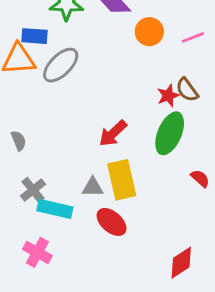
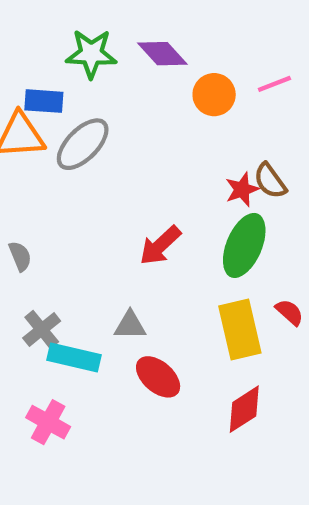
pink line: (193, 37) -> (274, 84), moved
yellow rectangle: (122, 180) -> (240, 329), moved
red diamond: (181, 263) -> (244, 409), moved

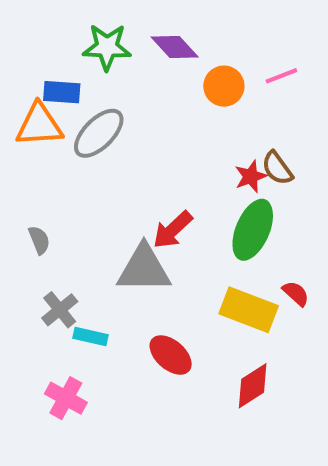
gray triangle: (130, 325) -> (144, 269), moved, size x1.8
yellow rectangle: (240, 329) -> (249, 310), turned -56
cyan rectangle: (74, 358) -> (91, 337), size x0.7

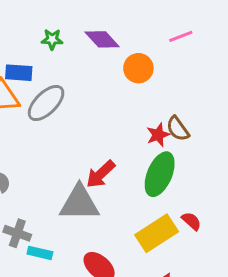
green star: (107, 47) -> (52, 39), size x0.6
pink line: (281, 76) -> (181, 36), moved
gray cross: (60, 310) -> (17, 233), turned -32
yellow rectangle: (249, 310) -> (157, 233), turned -54

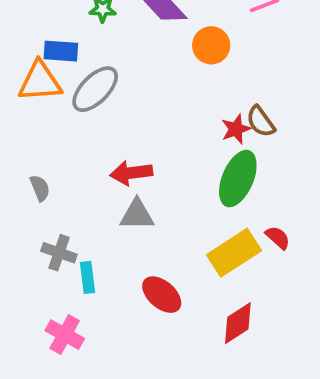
red arrow: (101, 174) -> (131, 173), moved, turned 36
gray triangle: (79, 203) -> (137, 215), size x0.7
cyan rectangle: (40, 253) -> (88, 277), turned 70

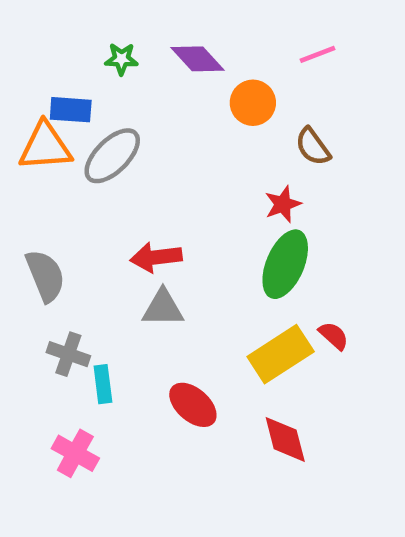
brown semicircle: (261, 121) -> (313, 147), moved
gray semicircle: (40, 188) -> (45, 276), size x1.6
red diamond: (238, 323) -> (285, 439), turned -72

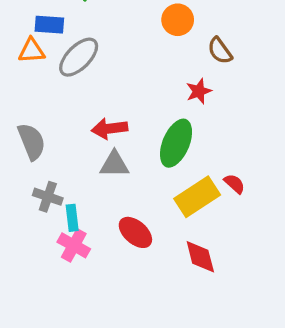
orange triangle: (45, 147) -> (32, 51), size x0.7
green ellipse: (285, 264) -> (176, 143), moved
pink cross: (75, 453) -> (74, 245), moved

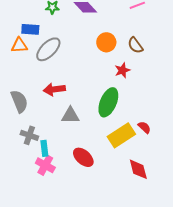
orange circle: (178, 20) -> (106, 42), moved
red arrow: (109, 129) -> (54, 89), moved
red diamond: (200, 257) -> (138, 169), moved

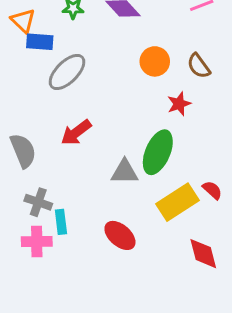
orange triangle: (19, 45) -> (23, 21), moved, turned 48
red arrow: (54, 89) -> (76, 133), turned -30
gray triangle: (70, 115) -> (125, 172), moved
pink cross: (45, 165) -> (37, 242), moved, turned -30

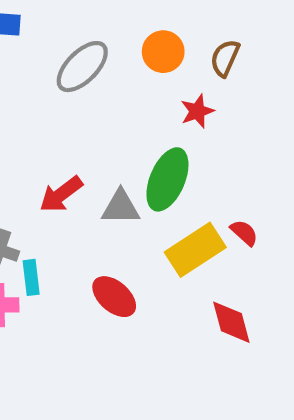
brown semicircle: (199, 66) -> (225, 58), turned 60
gray ellipse: (67, 72) -> (82, 67), moved
red arrow: (76, 133) -> (61, 194), moved

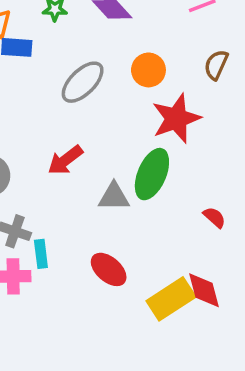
brown semicircle: (225, 58) -> (216, 65), moved
red star: (197, 111) -> (176, 119), size x1.8
red arrow: (61, 194) -> (65, 160), moved
yellow rectangle: (195, 250) -> (171, 299), moved

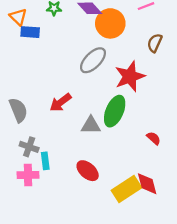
orange circle: (148, 70) -> (110, 23), moved, size x1.4
gray ellipse: (83, 82) -> (93, 60), moved

